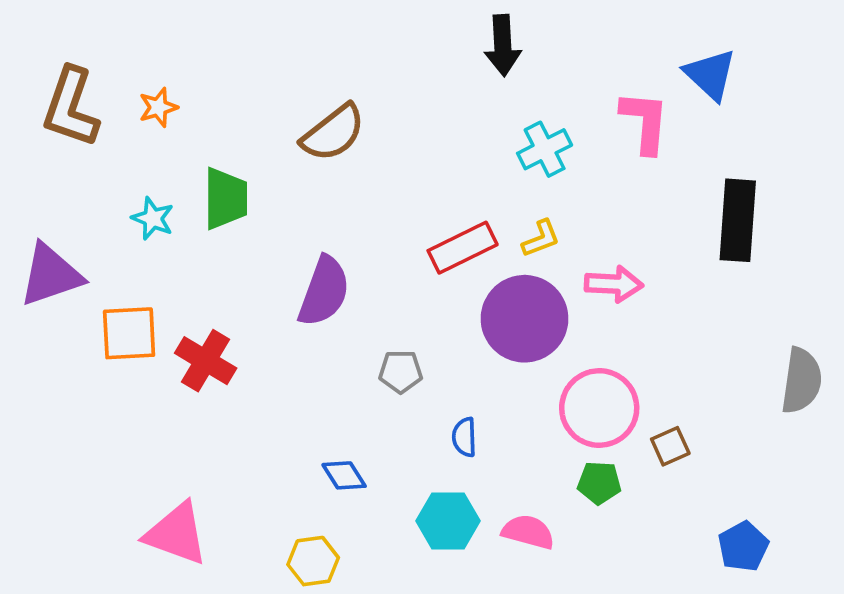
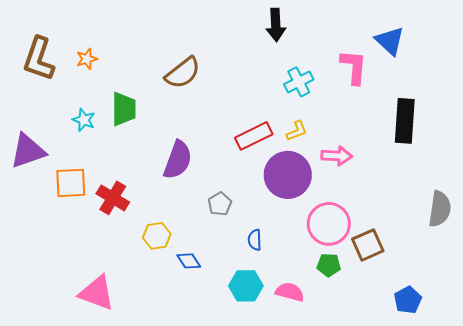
gray pentagon: (401, 372) -> (220, 204), turned -30
brown square: (670, 446) -> (368, 245), size x1.5
yellow hexagon: (313, 561) -> (157, 236), moved

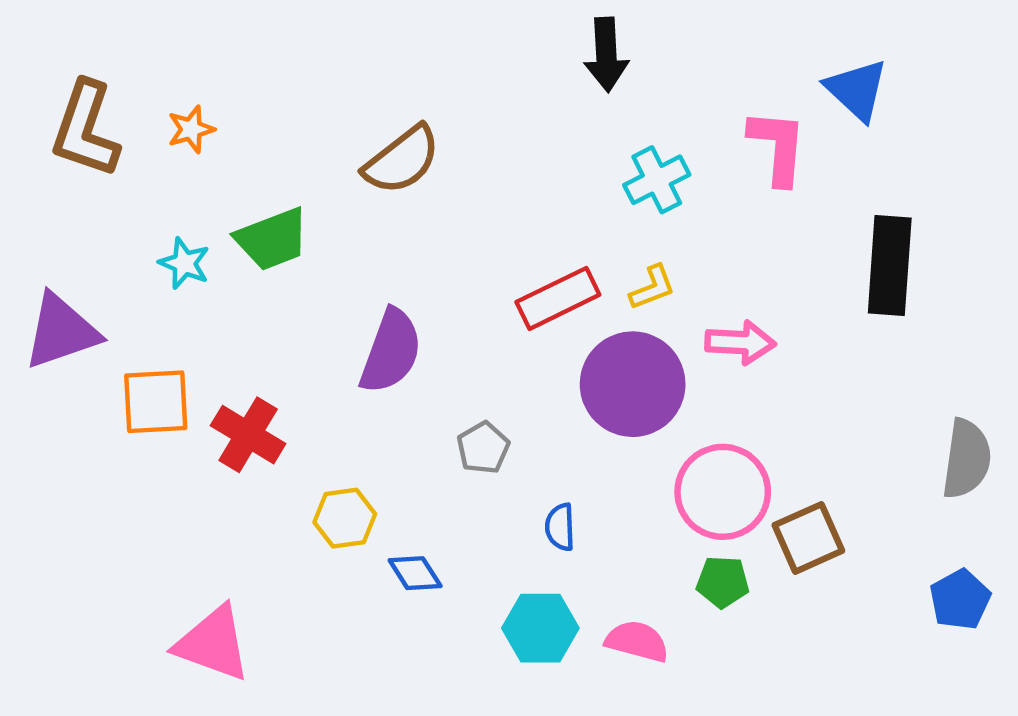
green trapezoid: (124, 109) -> (272, 239), turned 69
blue pentagon: (408, 300) -> (960, 600), moved

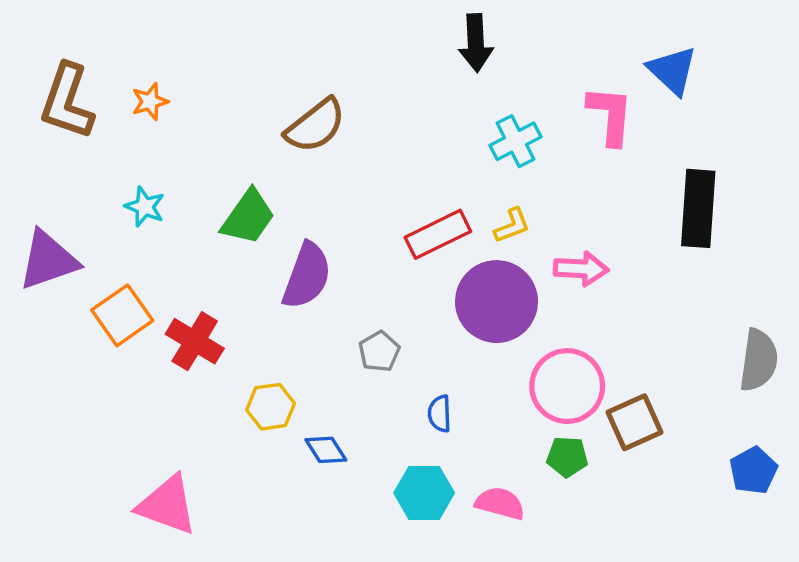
green trapezoid: (272, 239) -> (248, 217), moved, turned -34
orange square: (156, 402) -> (122, 315), turned -32

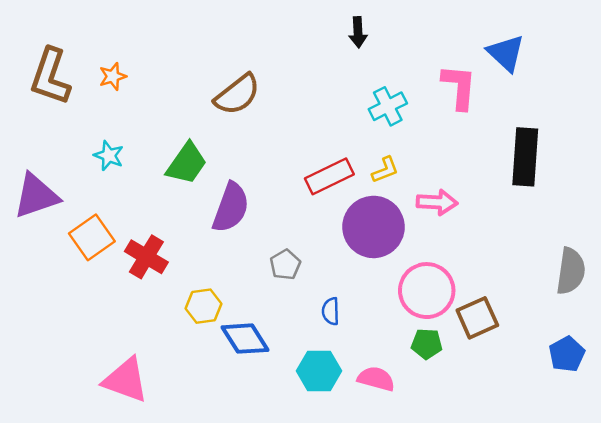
black arrow: (476, 43) -> (358, 32), size x0.7
blue diamond: (326, 450) -> (245, 339), size x1.5

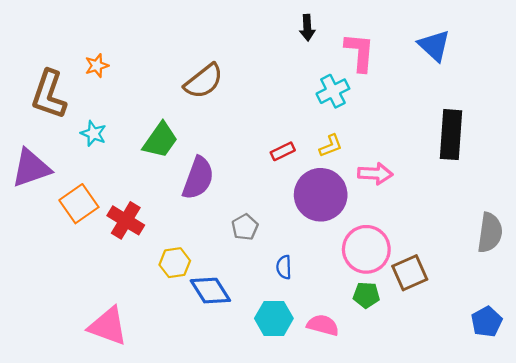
brown L-shape: (50, 76) -> (49, 95), moved
pink L-shape: (459, 87) -> (360, 52), moved
red rectangle: (329, 176) -> (283, 151), size x0.6
blue pentagon: (567, 354) -> (487, 322), moved

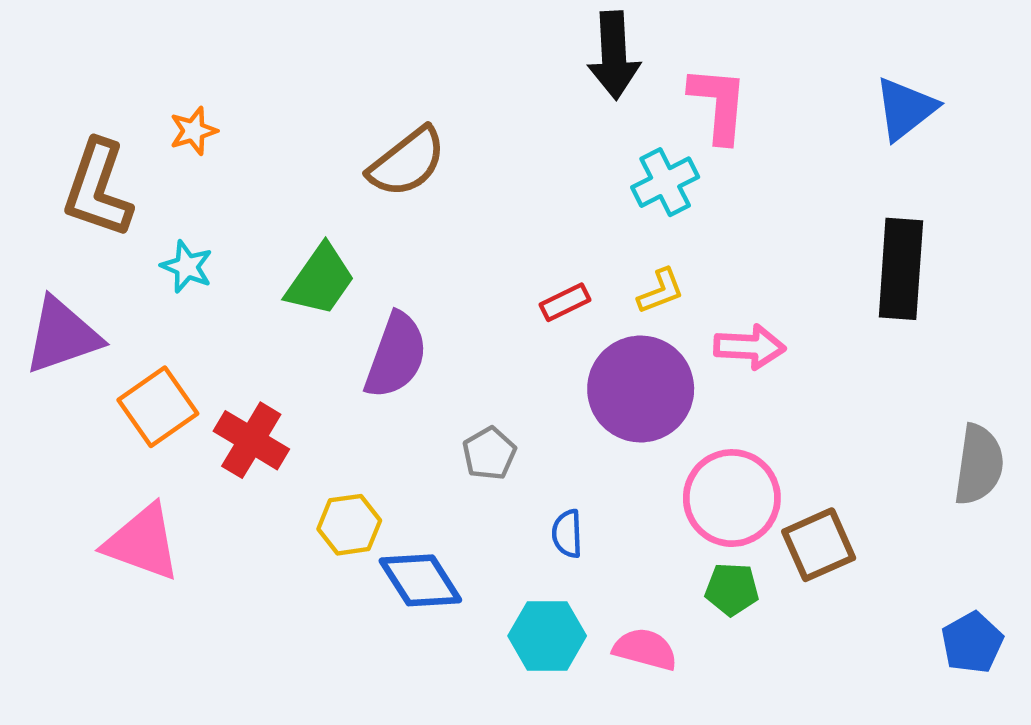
black arrow: (307, 28) -> (614, 55), size x1.6
blue triangle: (434, 46) -> (905, 109), moved, turned 39
pink triangle: (108, 326) -> (142, 543), moved

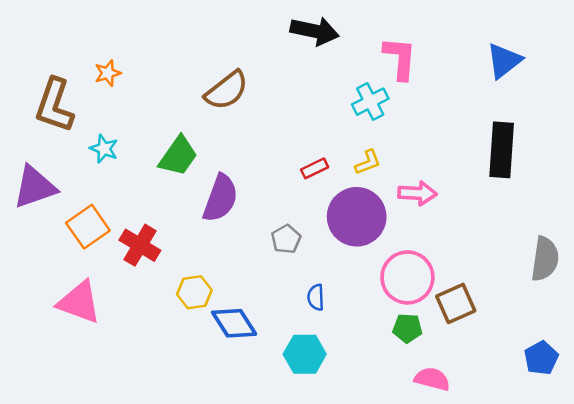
black arrow: (614, 55) -> (315, 31), moved, turned -75
gray pentagon: (489, 454) -> (286, 239), moved
pink semicircle: (645, 649) -> (432, 379), moved

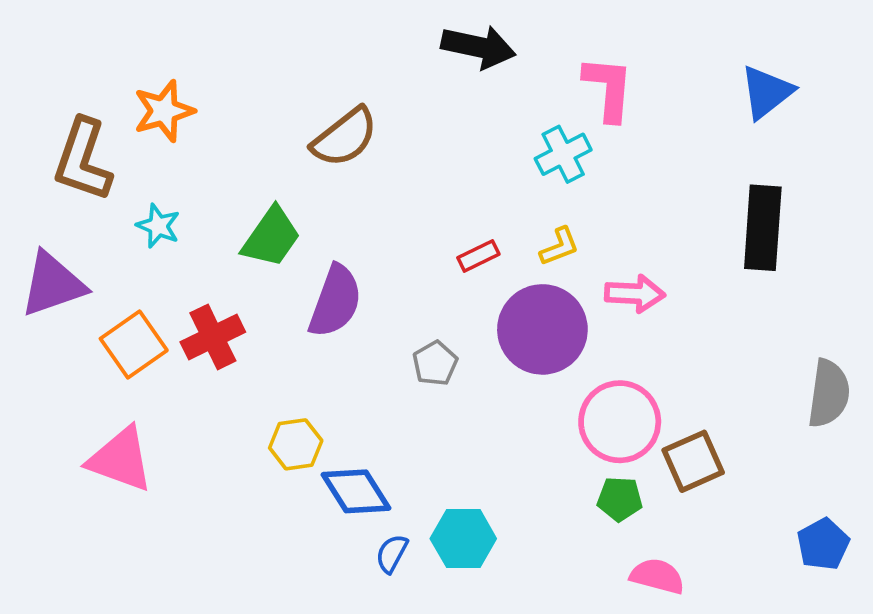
orange star: (108, 73) -> (164, 111), size x1.5
red cross: (140, 245) -> (213, 337), moved, turned 33
blue semicircle: (316, 297) -> (392, 554), moved, turned 30

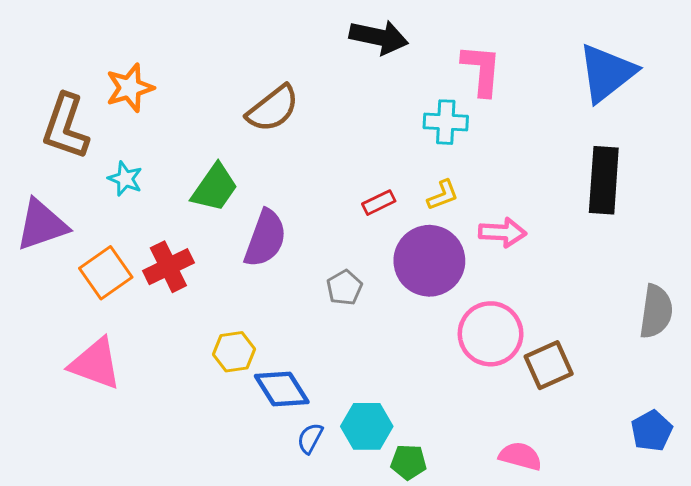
blue triangle: (767, 92) -> (607, 73), size x1.4
cyan cross: (563, 154) -> (446, 122), turned 30
green pentagon: (620, 499) -> (408, 462), moved

